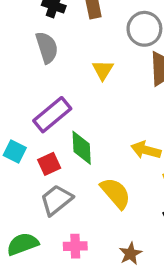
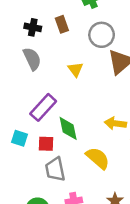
red square: (49, 164) -> (46, 144), turned 35
gray trapezoid: (56, 200) -> (55, 169), turned -55

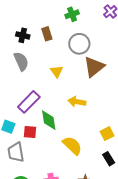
yellow arrow: (115, 123) -> (77, 102), moved
gray trapezoid: (55, 169) -> (16, 152), moved

